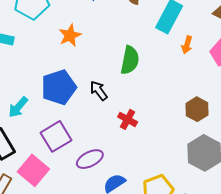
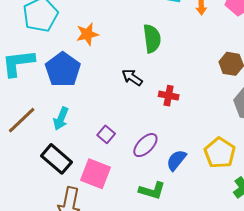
orange star: (70, 35) -> (87, 34), turned 30
blue pentagon: (59, 87) -> (63, 70), moved
purple square: (56, 136) -> (106, 134), size x0.6

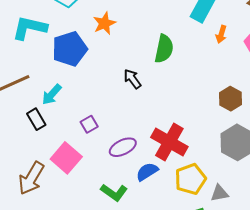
orange star: (87, 34) -> (104, 23), turned -30
red cross: (169, 96) -> (169, 142), moved, size x1.8
black rectangle: (57, 159) -> (36, 119), moved, size x0.7

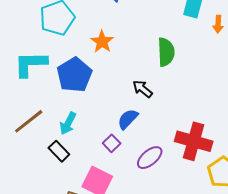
blue semicircle: (147, 172) -> (128, 119), moved

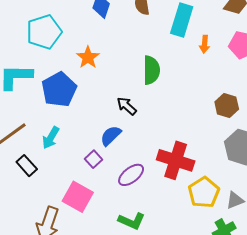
black rectangle: (59, 151) -> (27, 166), moved

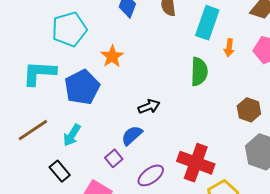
green semicircle: (151, 70) -> (199, 72), moved
black arrow: (127, 106) -> (149, 106), turned 115
black rectangle: (27, 166) -> (60, 171), moved

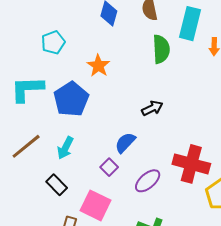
cyan pentagon: (69, 29) -> (53, 43), size x0.7
green semicircle: (199, 72) -> (161, 49), moved
black arrow: (149, 106) -> (152, 108), moved

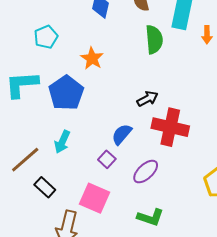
brown line: (26, 146) -> (25, 160), moved
red cross: (191, 164) -> (170, 127), moved
black rectangle: (57, 185) -> (45, 187), moved

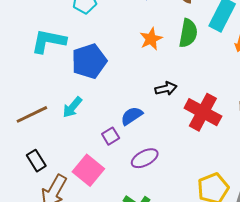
orange star: (92, 58) -> (151, 39), moved
red cross: (170, 127) -> (203, 112), moved
black rectangle: (45, 187) -> (36, 161), moved

